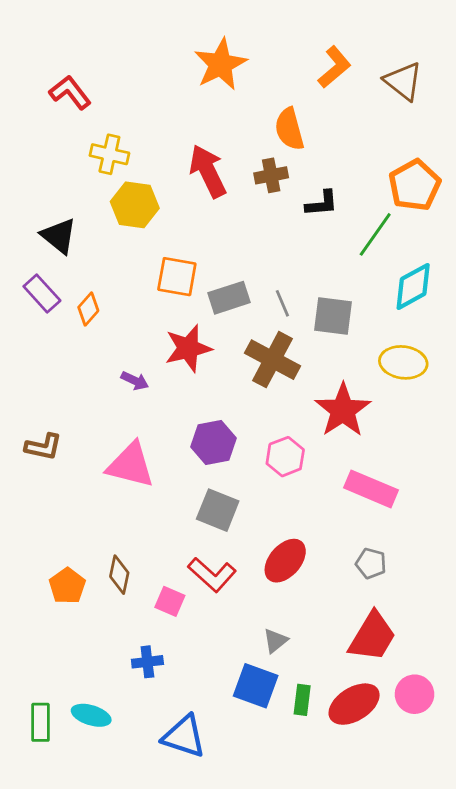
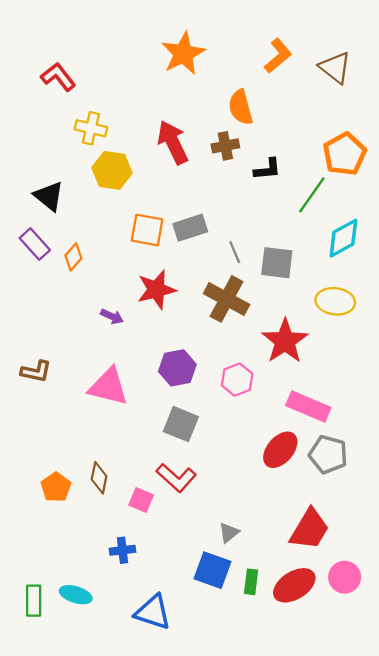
gray rectangle: (229, 298) -> (190, 228), moved
red ellipse: (285, 561) -> (280, 450), moved
gray pentagon: (371, 563) -> (328, 454), moved, size x1.5

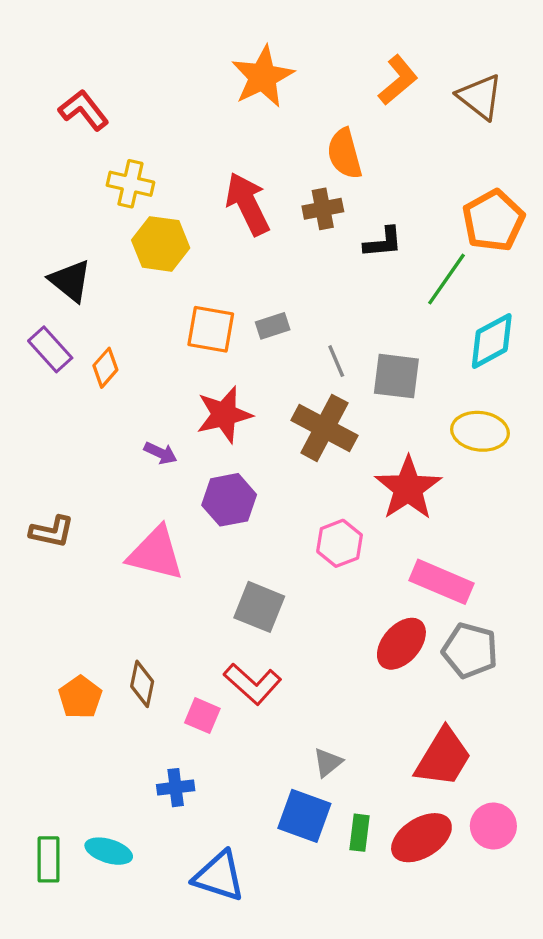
gray rectangle: (190, 228) -> (273, 326), size x0.7
purple hexagon: (177, 368) -> (229, 500), moved

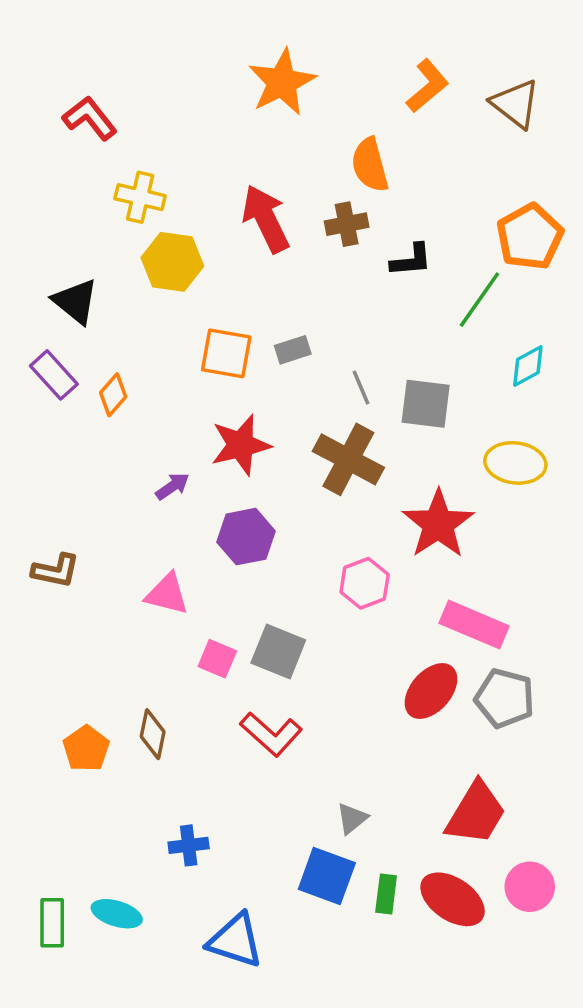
cyan diamond: (492, 341) -> (528, 366), size x0.7
purple arrow: (161, 453) -> (172, 486), turned -60
pink triangle: (156, 553) -> (167, 594), size x0.7
pink square: (202, 716) -> (217, 659), moved
red ellipse: (421, 838) -> (453, 899), turned 66

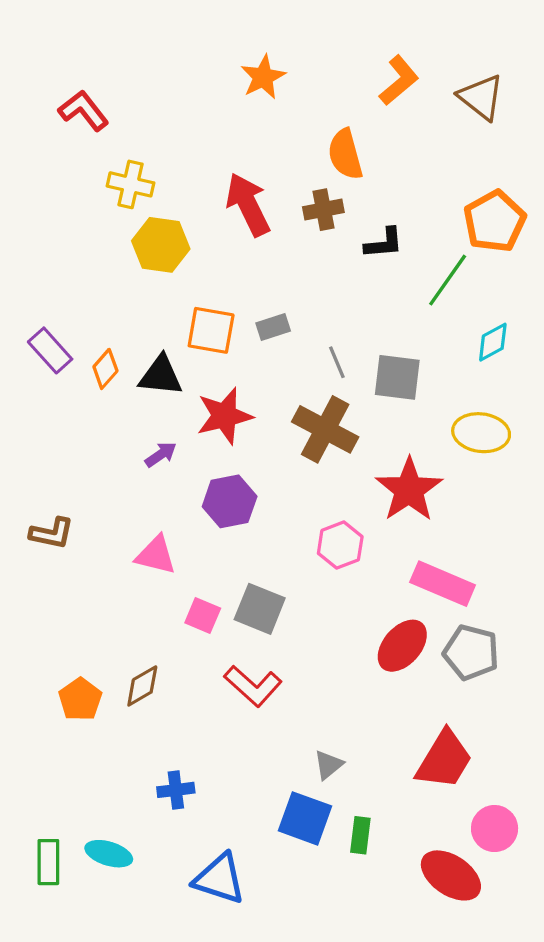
orange star: (282, 82) -> (263, 77), size x0.7
black triangle: (75, 301) -> (161, 376), moved, turned -33
brown diamond: (153, 734) -> (142, 686), turned 48
red ellipse: (453, 899) -> (451, 875), moved

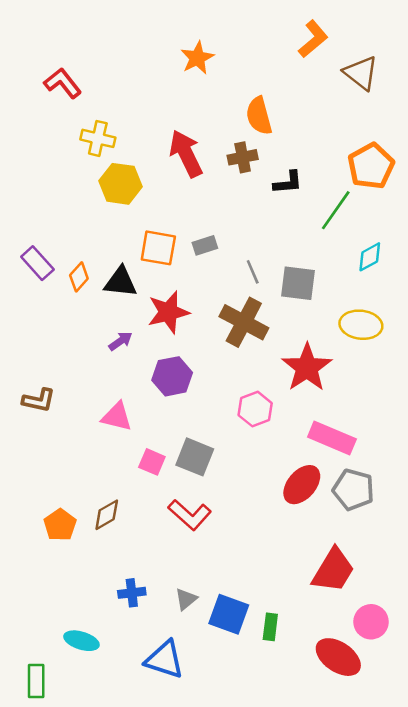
orange L-shape: (399, 80) -> (313, 39), moved
gray triangle: (328, 765) -> (186, 599), moved
green rectangle: (48, 862) -> (36, 681), moved

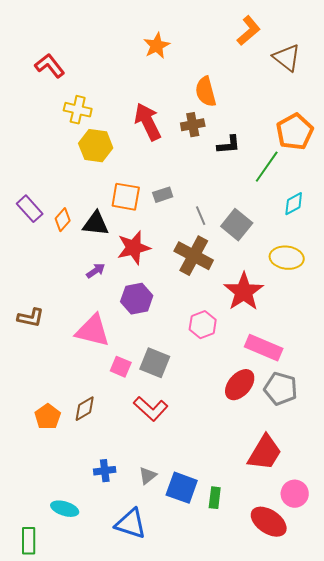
gray square: (298, 283) -> (237, 225), turned 32
pink triangle: (117, 417) -> (93, 331), size x1.4

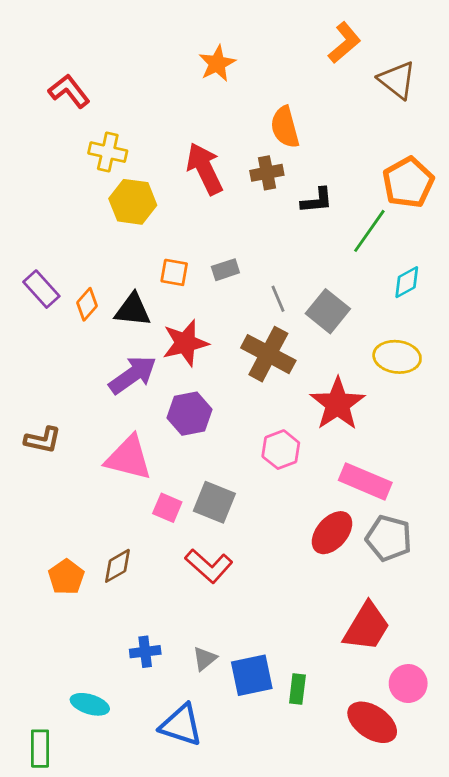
orange square: (126, 197) -> (174, 272), size x0.7
purple arrow: (96, 271) -> (133, 375), size x1.8
blue square: (182, 488) -> (252, 675), turned -32

